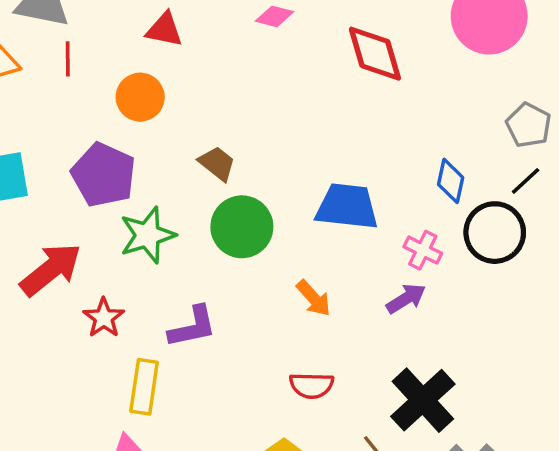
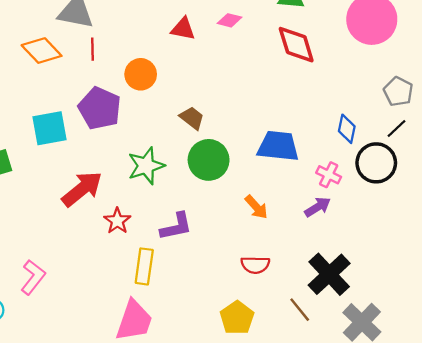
red triangle: (164, 30) -> (183, 29), moved
purple pentagon: (103, 175) -> (100, 108), moved

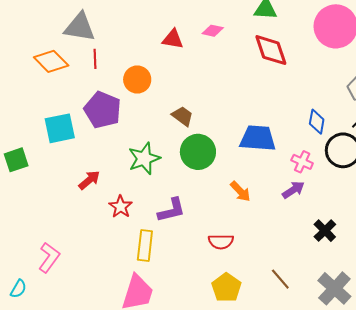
red arrow: (82, 189) -> (89, 180), size x0.6
red semicircle: (255, 265) -> (221, 242), moved
black cross: (329, 274) -> (325, 231), moved, size x0.6

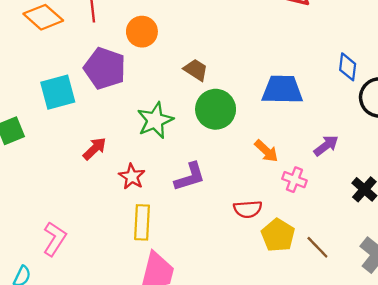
pink cross: (302, 162) -> (294, 180), moved
yellow rectangle: (145, 245) -> (142, 222), moved
yellow pentagon: (226, 288) -> (278, 235), moved

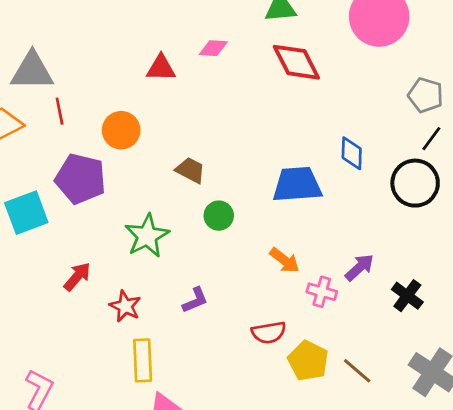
blue diamond: (348, 67) -> (352, 153), moved
green circle: (216, 109) -> (219, 216), size x0.6
purple arrow: (326, 146) -> (359, 267), moved
purple L-shape: (190, 177) -> (195, 300), size x0.7

